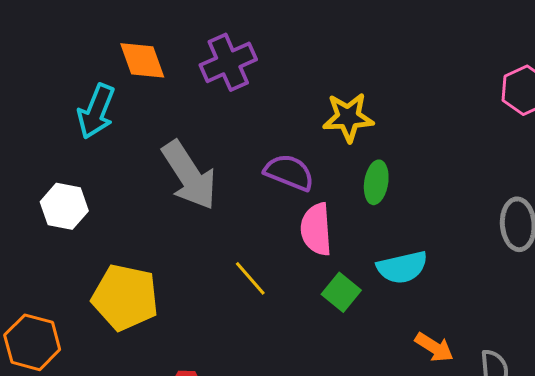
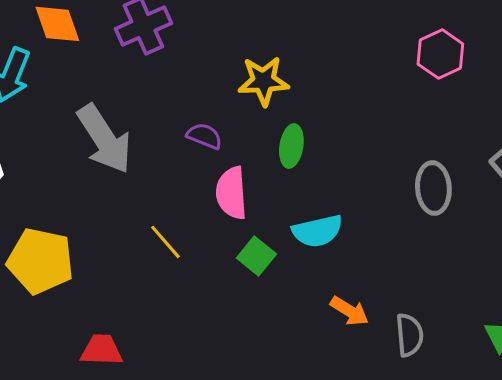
purple semicircle: (289, 172) -> (204, 136), size x0.7

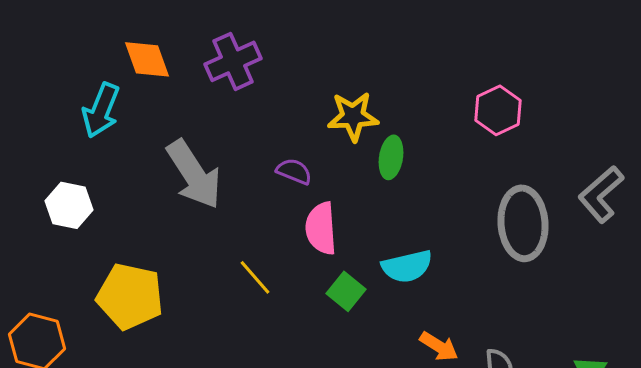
pink hexagon: (440, 54) -> (498, 110), moved
green ellipse: (291, 146) -> (391, 157), moved
gray ellipse: (433, 188) -> (523, 223), size x1.4

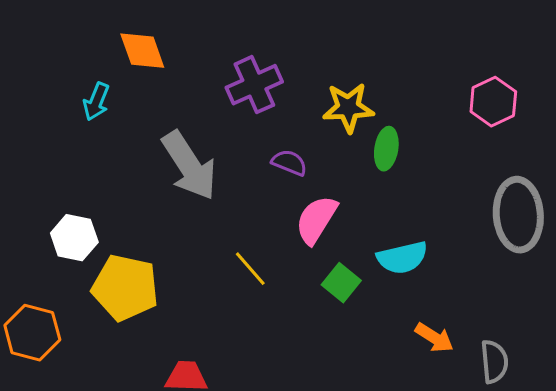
purple cross: (233, 61) -> (254, 85), moved
cyan arrow: (101, 110) -> (96, 102), size x0.7
white hexagon: (69, 205) -> (74, 238), moved
pink semicircle: (321, 228) -> (316, 220), turned 36

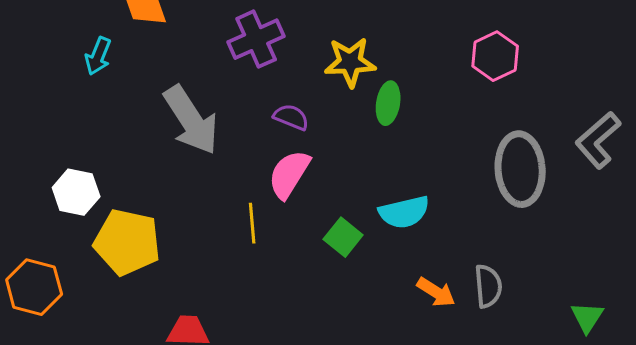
pink semicircle: (316, 220) -> (289, 174), moved
yellow line: (250, 269) -> (252, 223), turned 36
gray semicircle: (494, 362) -> (488, 286), moved

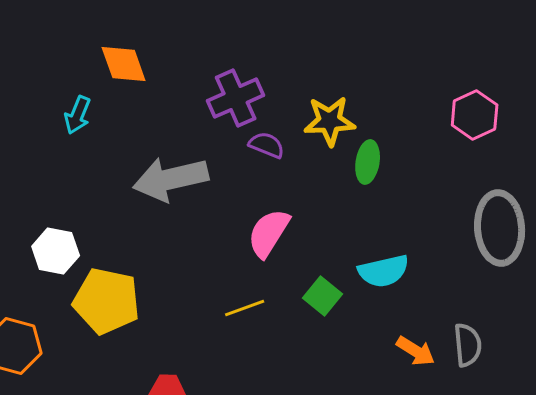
purple semicircle: (291, 117) -> (267, 145), moved
gray arrow: (191, 120) -> (171, 179), turned 110
yellow line: (252, 223) -> (245, 308), moved, turned 75

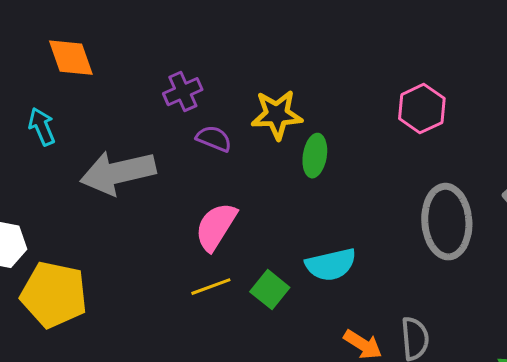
purple cross: (236, 98) -> (183, 92), size x0.7
cyan arrow: (78, 115) -> (42, 127), moved, turned 135
yellow line: (245, 308) -> (211, 287), moved

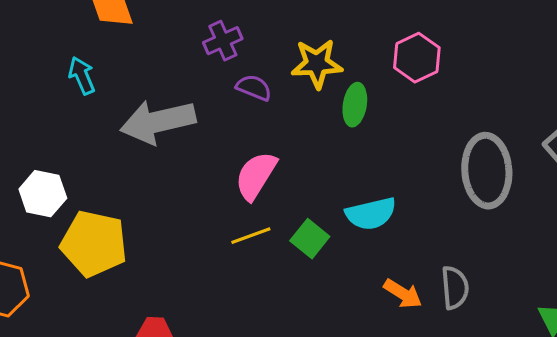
pink hexagon: (422, 109) -> (417, 58), moved

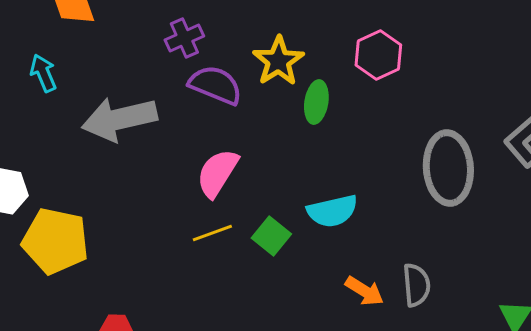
yellow star: (317, 64) -> (278, 61), turned -30
purple semicircle: (254, 88) -> (215, 85), size x1.5

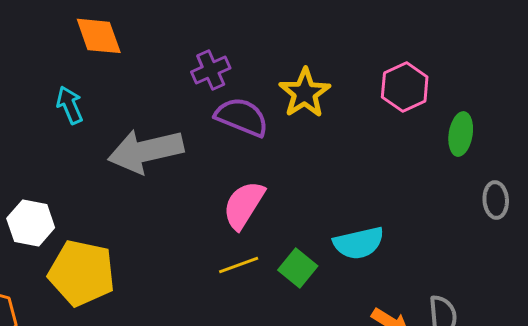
green ellipse: (316, 102) -> (461, 134), moved
gray ellipse: (448, 168) -> (496, 200), moved, size x0.5

